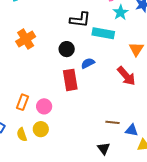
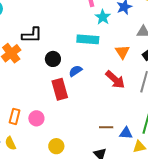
black L-shape: (80, 20) -> (32, 35), moved
yellow circle: (41, 129) -> (56, 146), moved
yellow semicircle: (22, 134) -> (10, 143), moved

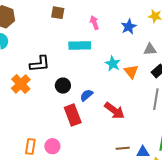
cyan star: (103, 17) -> (113, 64), moved
cyan rectangle: (88, 39) -> (80, 45), moved
red arrow: (115, 80) -> (114, 111), moved

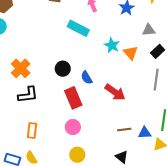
cyan rectangle: (80, 45) -> (78, 28), turned 30
black L-shape: (40, 64) -> (28, 95), moved
blue semicircle: (87, 95) -> (87, 78), turned -80
pink circle: (52, 146) -> (73, 127), moved

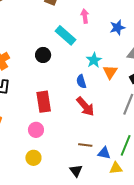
black circle: (63, 69) -> (43, 55), moved
blue semicircle: (87, 78) -> (81, 81), moved

